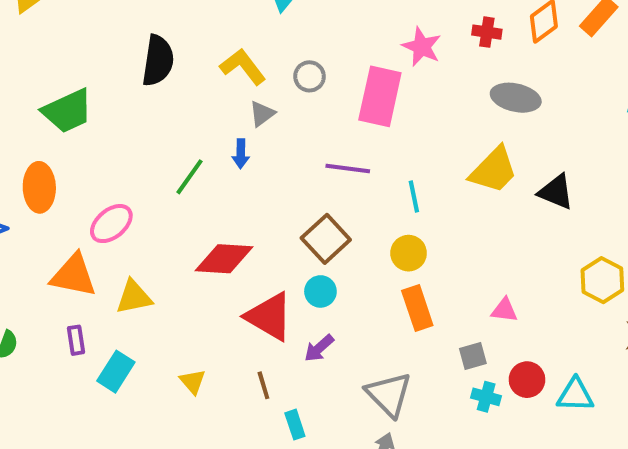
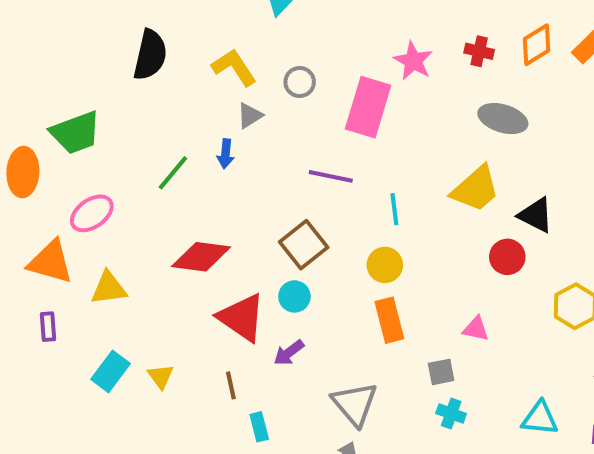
green trapezoid: (68, 111) -> (76, 133), moved
cyan rectangle: (116, 372) -> (111, 371), moved
red circle: (527, 380) -> (507, 257), moved

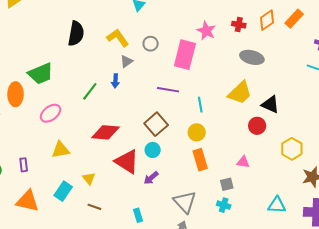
orange triangle: (50, 262) -> (28, 201), moved
purple rectangle: (48, 327) -> (24, 165), moved
yellow triangle: (161, 376) -> (89, 178), moved
brown line: (231, 385) -> (94, 207), moved, turned -56
cyan cross: (451, 414) -> (224, 205), moved

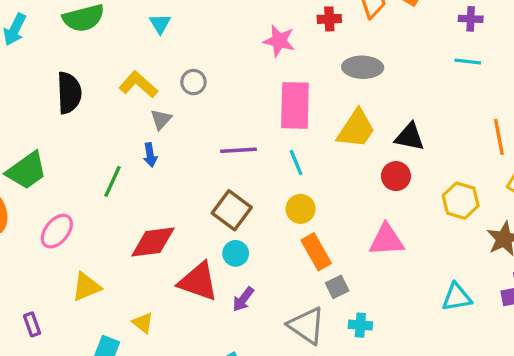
pink rectangle: (185, 55) -> (295, 105), moved
pink triangle: (243, 162) -> (386, 240), size x1.6
gray square: (227, 184) -> (337, 287), moved
cyan cross: (224, 205) -> (360, 325), moved

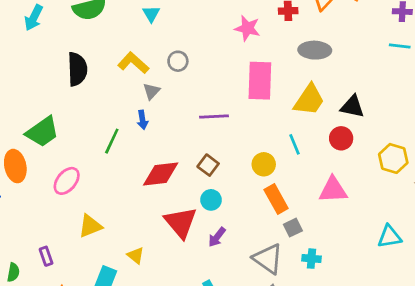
cyan line: (296, 162) -> (295, 144), moved
brown square: (232, 210) -> (208, 165), size x0.7
red diamond: (153, 242) -> (161, 174), moved
red triangle: (198, 282) -> (181, 222), turned 30

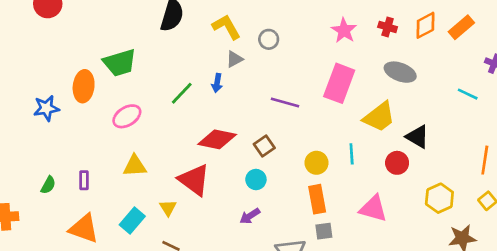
cyan line: (400, 46) -> (468, 94), moved
red triangle: (181, 222) -> (194, 180), moved, turned -32

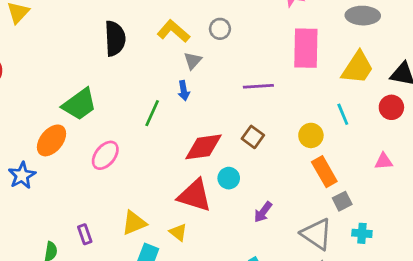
orange ellipse: (84, 86) -> (52, 140), turned 52
yellow triangle: (135, 166) -> (134, 223), moved
cyan circle: (256, 180) -> (229, 178), moved
pink triangle: (373, 209) -> (384, 161), size x0.6

